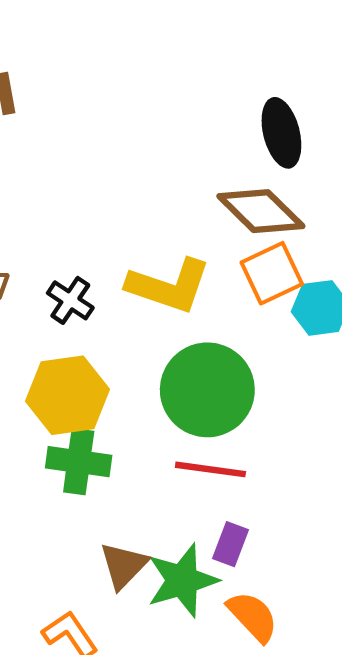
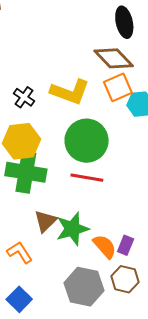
green cross: (79, 462) -> (26, 172), size x1.4
purple rectangle: (230, 544) -> (126, 245), moved

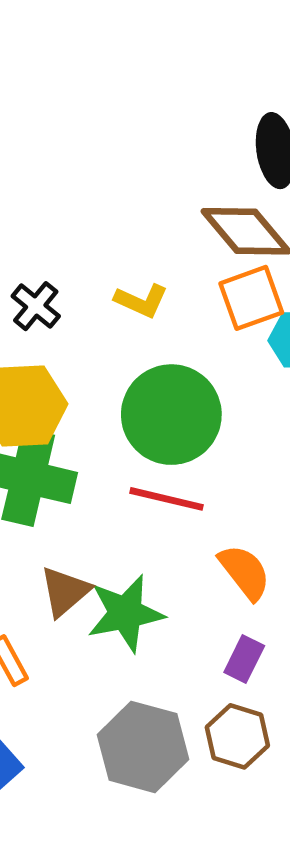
yellow L-shape: (70, 92) -> (141, 301), size x0.6
orange semicircle: (105, 246) -> (245, 572), moved

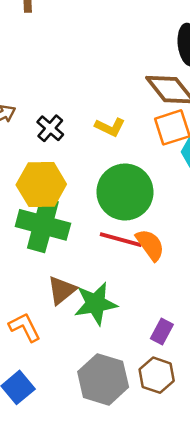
orange semicircle: (245, 572) -> (150, 245), moved

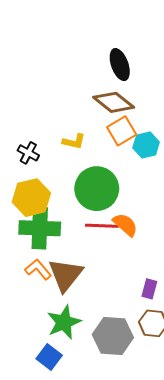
brown triangle: (62, 290) -> (66, 275), size x1.5
green star: (96, 304) -> (64, 322), moved
orange L-shape: (25, 327) -> (38, 269), moved

